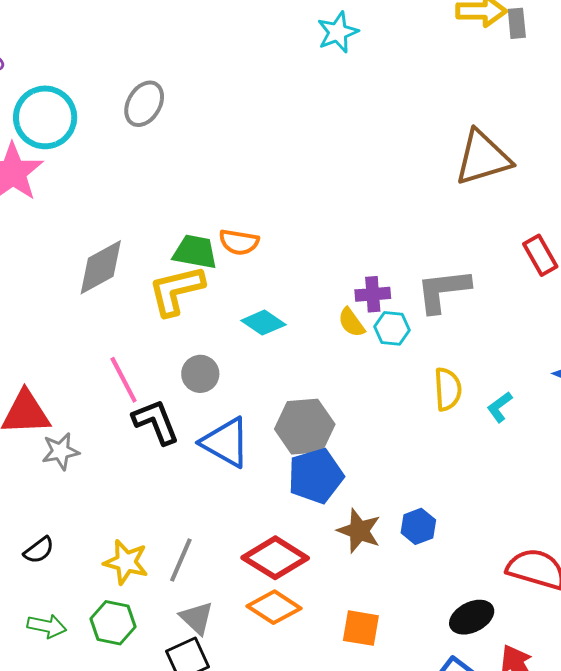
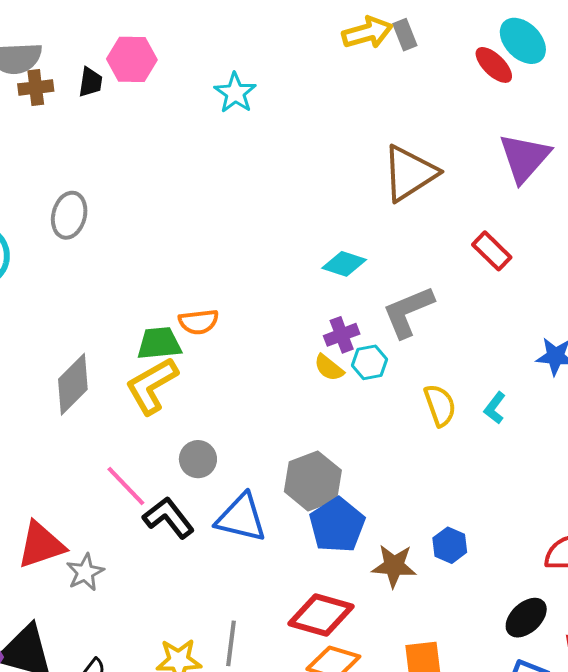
cyan diamond: (263, 323) -> (344, 264), moved

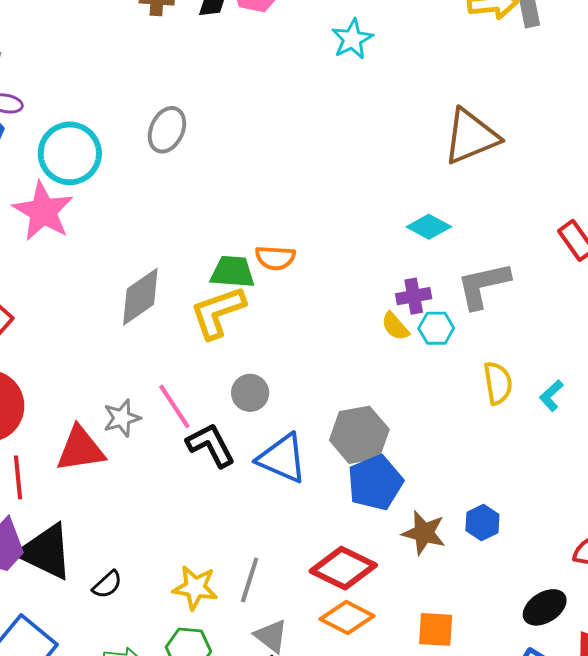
brown triangle: (410, 173) -> (471, 137), moved
gray star: (85, 572) -> (122, 418), moved

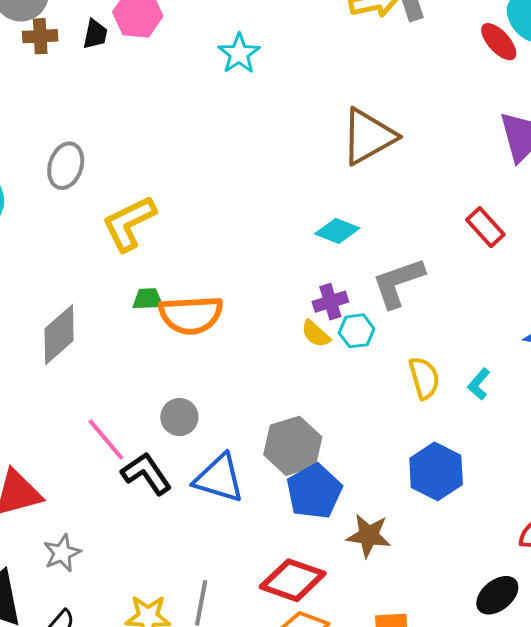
orange semicircle: (275, 258) -> (191, 315), moved, size x1.6
green trapezoid: (233, 272) -> (148, 299), size x0.7
yellow L-shape: (218, 312) -> (129, 223), moved
gray star: (122, 418) -> (62, 553), moved
blue hexagon: (482, 522) -> (436, 471), moved, size x1.6

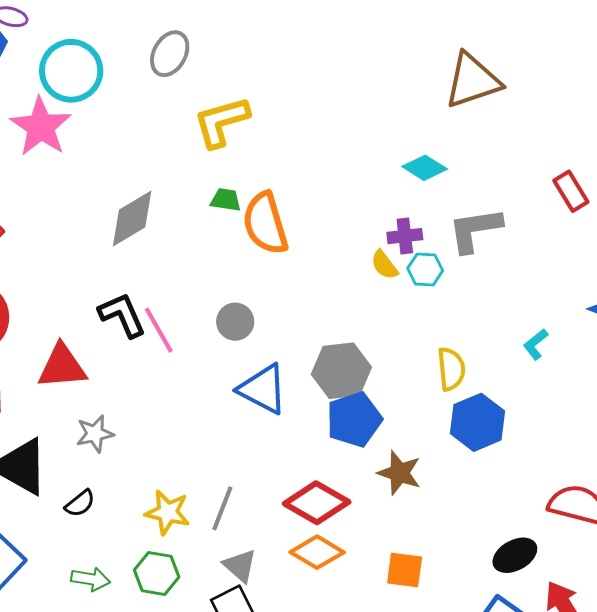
orange semicircle: (191, 315) -> (265, 223), turned 66
yellow semicircle: (424, 378) -> (451, 369), moved
black L-shape: (146, 474) -> (122, 315), moved

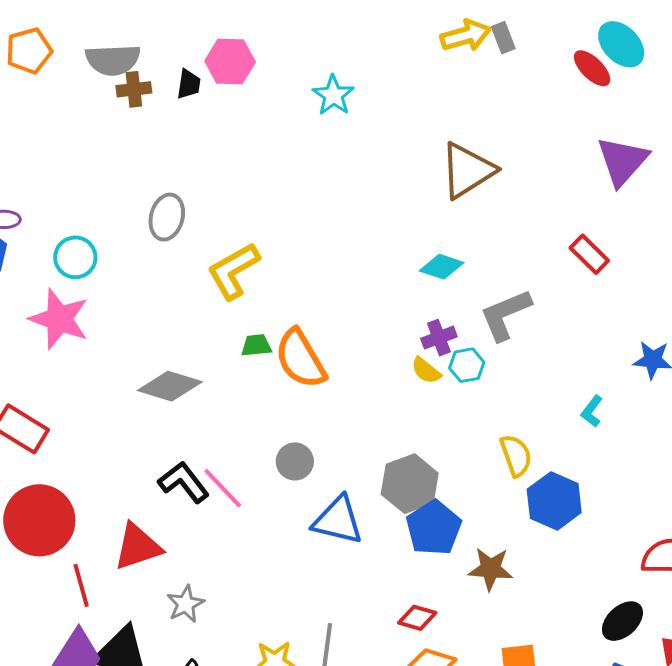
cyan circle: (71, 71) -> (75, 257), size x0.7
gray diamond: (132, 218) -> (170, 386), turned 62
red diamond: (317, 503) -> (417, 618), size x0.6

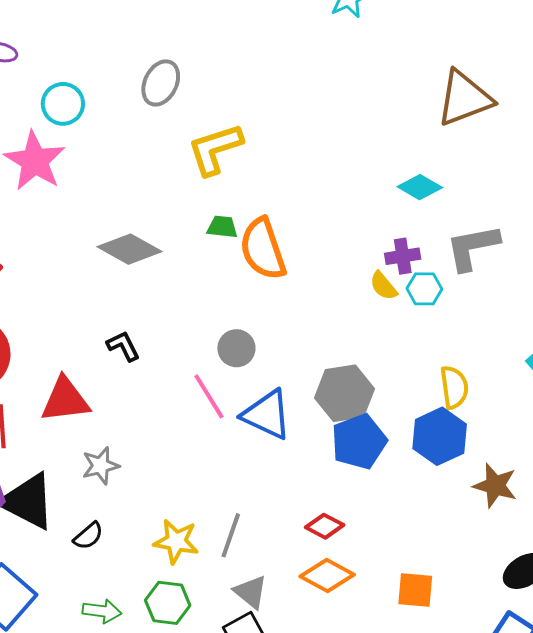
black L-shape: (184, 482) -> (123, 346), size x0.7
pink line: (223, 488) -> (209, 396), moved
blue hexagon: (554, 501) -> (440, 436), moved
brown star: (491, 569) -> (495, 486), moved

